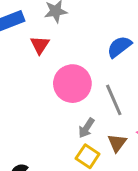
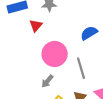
gray arrow: (86, 128) -> (47, 81), moved

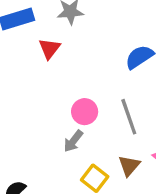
pink circle: (55, 54) -> (85, 112), moved, size x0.6

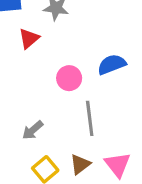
pink circle: (85, 112) -> (69, 78), moved

